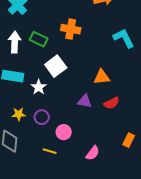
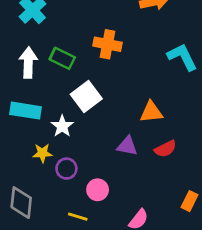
yellow star: (19, 114) -> (42, 153), moved

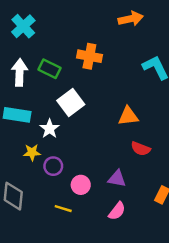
purple triangle: (127, 146) -> (117, 179), moved
red semicircle: (165, 149) -> (141, 149), turned 48

